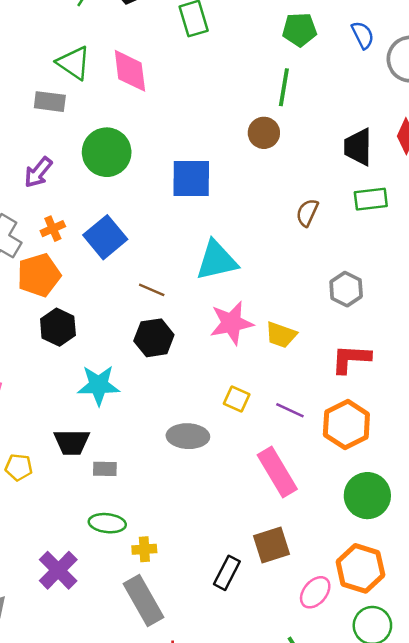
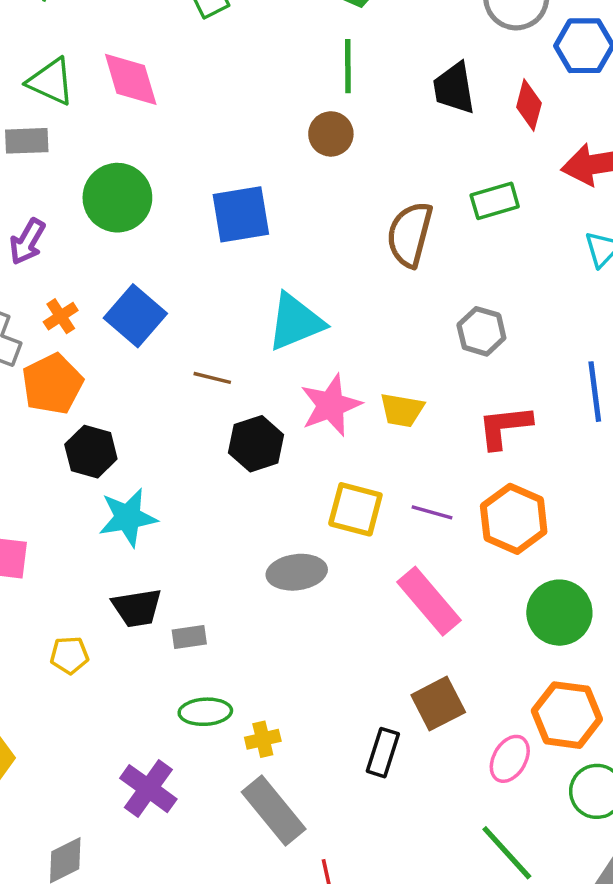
black trapezoid: (358, 147) -> (454, 88), moved
brown semicircle: (307, 213) -> (410, 234), size x1.6
black hexagon: (154, 338) -> (256, 444), moved
cyan star: (99, 385) -> (128, 517), moved
yellow square: (237, 399) -> (355, 509), size x1.5

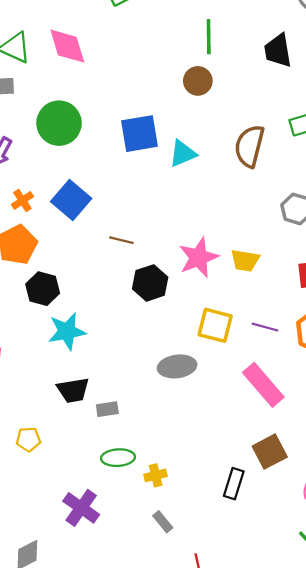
cyan triangle: (295, 322) -> (183, 154), moved, size x0.7
yellow pentagon: (69, 655) -> (28, 439), moved
gray rectangle: (274, 810) -> (163, 522), size x0.5

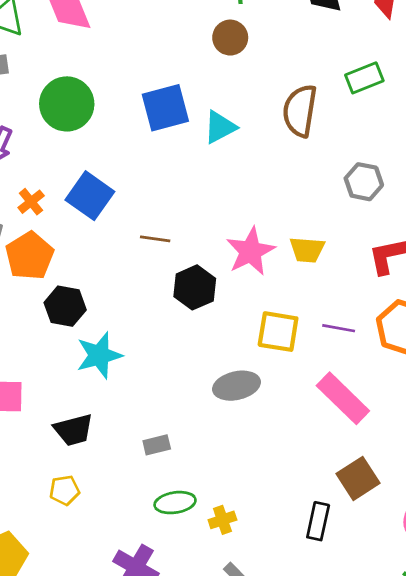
black trapezoid: (73, 390) -> (74, 430), moved

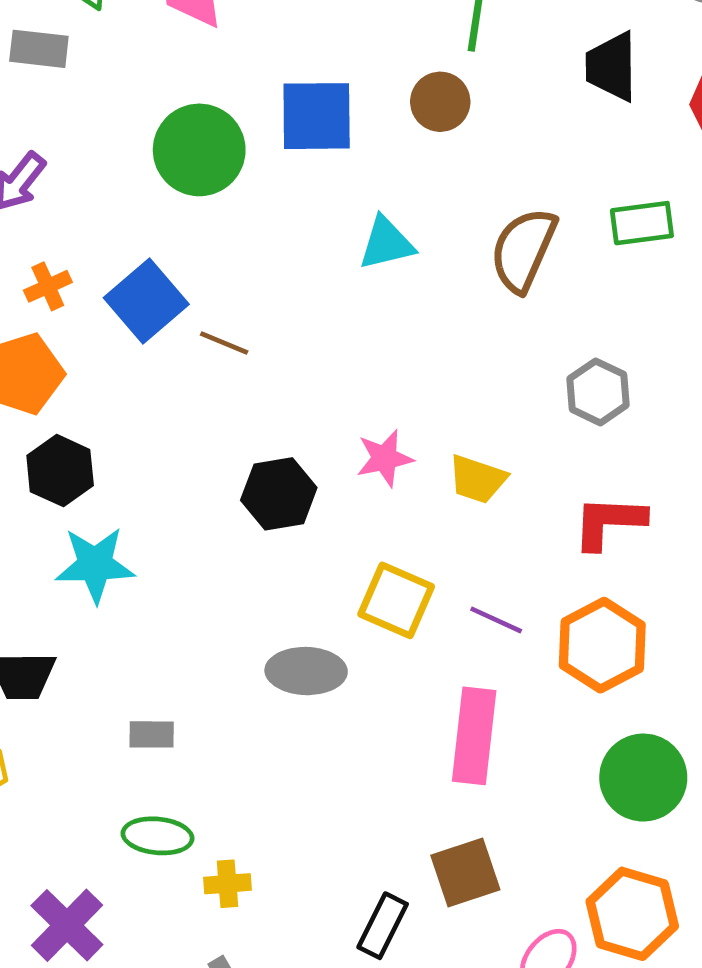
green circle: (67, 104) -> (199, 150), moved
blue square: (165, 108) -> (317, 116), moved
brown line: (155, 239) -> (224, 343), moved
pink star: (251, 251) -> (385, 458), size x0.7
pink rectangle: (343, 398) -> (474, 736), turned 38

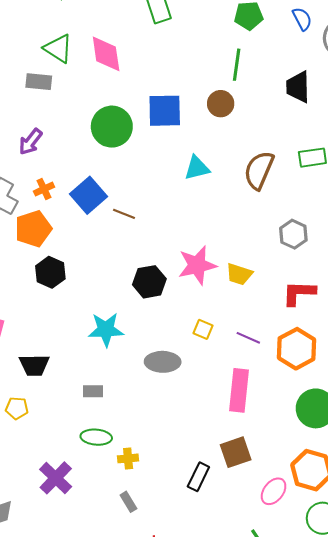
pink star: (385, 458) -> (197, 265), size x1.5
cyan star: (95, 565) -> (106, 330), moved
yellow square: (396, 600) -> (203, 329), size x0.6

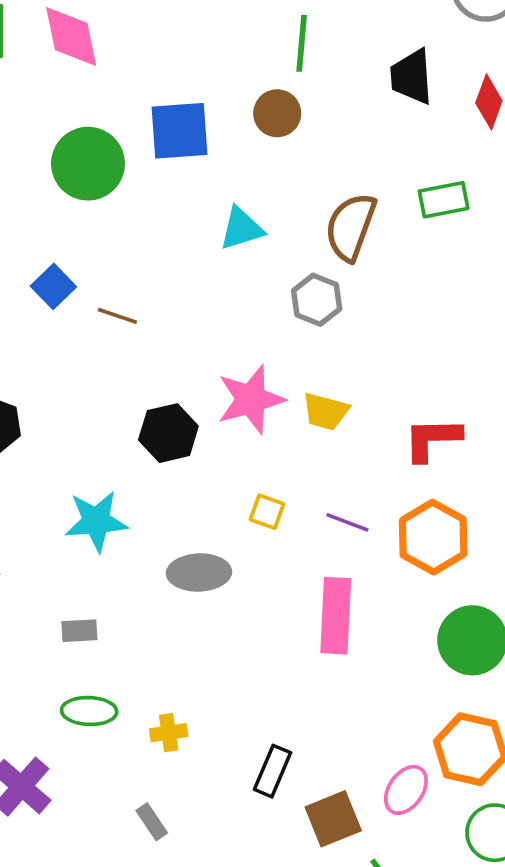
blue square: (89, 195) -> (53, 286), size x0.7
gray hexagon: (293, 234) -> (317, 300), moved
brown square: (236, 452) -> (333, 819), moved
yellow cross: (128, 458) -> (169, 733), moved

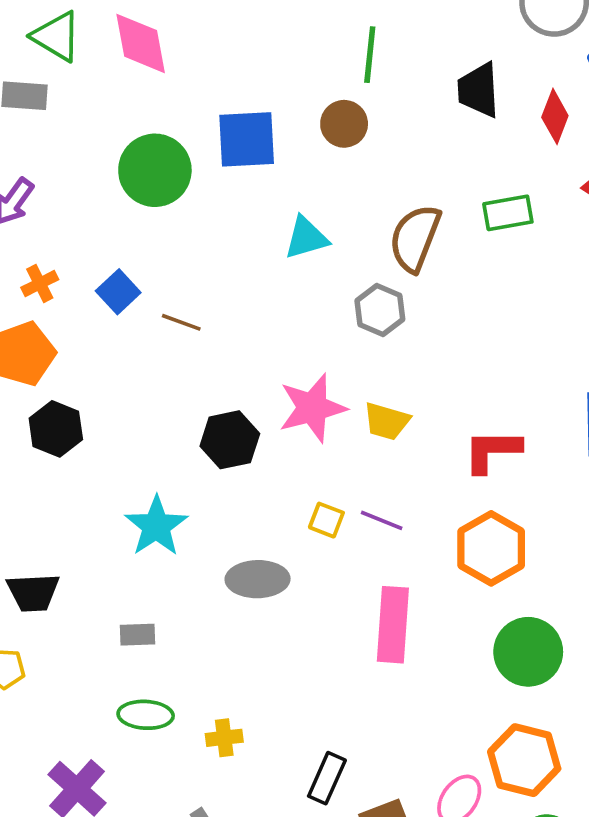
cyan star: (96, 521) -> (156, 526), turned -30
purple line: (347, 522) -> (382, 520), moved

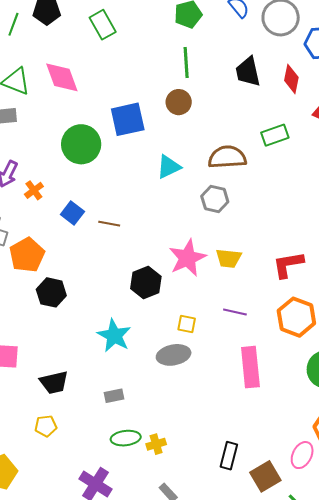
brown semicircle: (415, 238) -> (227, 157), turned 75
orange cross: (40, 283) -> (34, 190), moved
yellow square: (326, 520) -> (187, 324), moved
yellow cross: (224, 738) -> (156, 444), moved

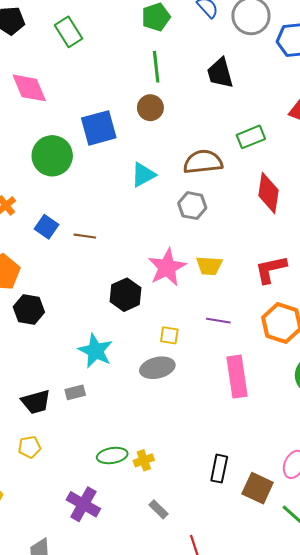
red diamond: (291, 79) -> (268, 193), moved, size x1.4
gray rectangle: (114, 396) -> (75, 392), moved
brown square: (265, 476) -> (258, 488), turned -32

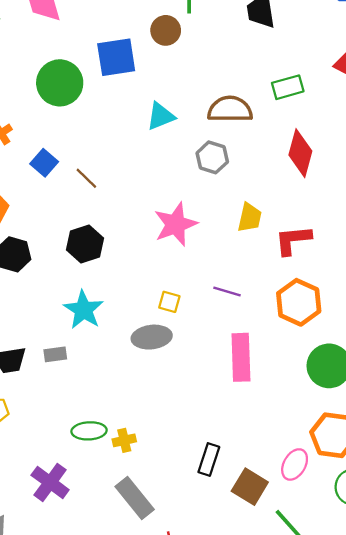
brown circle: (150, 108) -> (166, 30), moved
brown line: (85, 236) -> (86, 178), turned 30
yellow trapezoid: (209, 266) -> (250, 218), moved, turned -88
black hexagon: (125, 295) -> (85, 244), moved
gray rectangle: (159, 509) -> (135, 498), size x1.8

